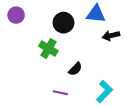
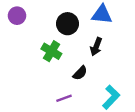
black arrow: (111, 36) -> (96, 47), moved, turned -56
purple line: (60, 93) -> (64, 98), turned -32

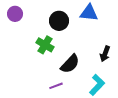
black arrow: (96, 47) -> (105, 54), moved
black semicircle: (80, 73) -> (70, 64), size x1.5

